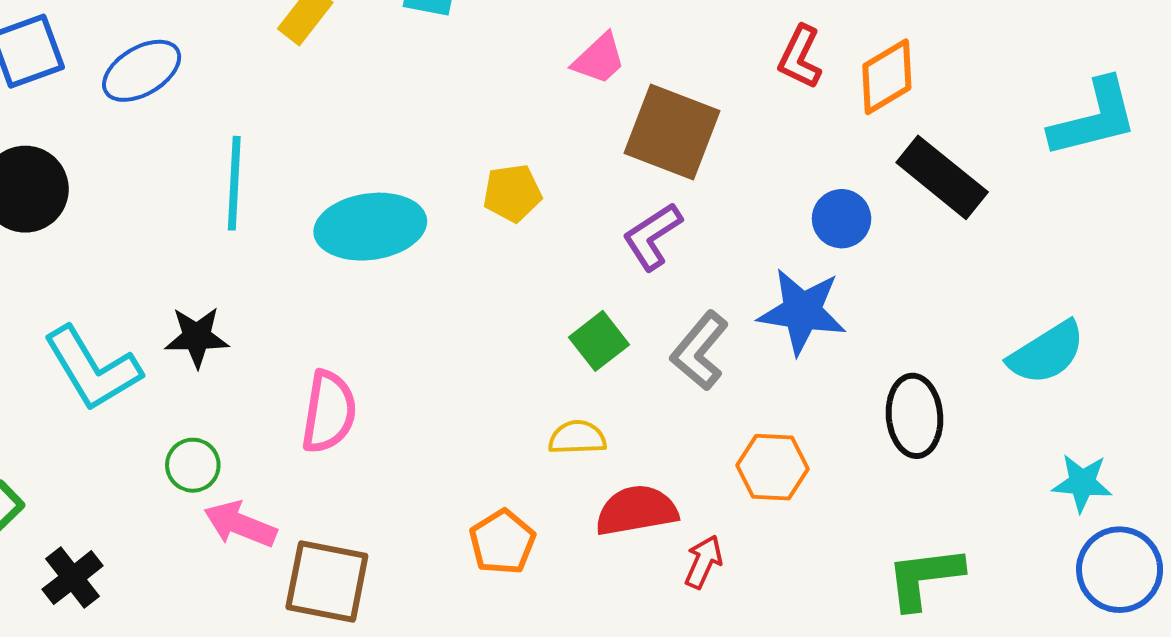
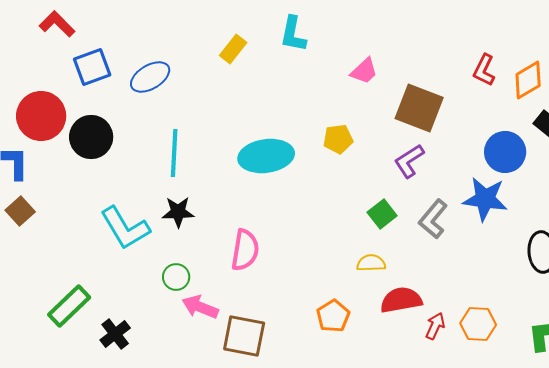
pink trapezoid: (599, 59) -> (364, 71), moved
cyan line: (234, 183) -> (174, 153), moved
blue circle: (842, 219) -> (505, 152), size x1.4
orange hexagon: (773, 467) -> (478, 324), moved

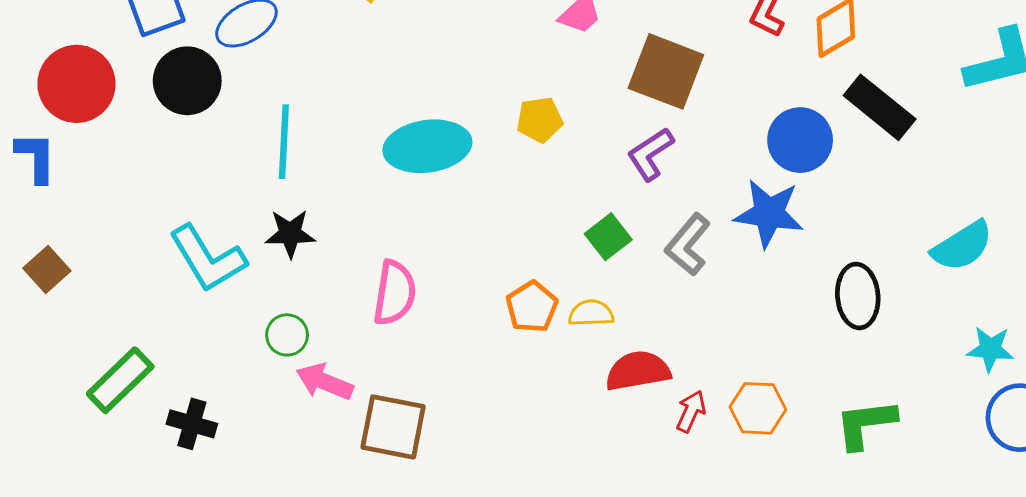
black circle: (91, 137) -> (187, 81), moved
brown square: (20, 211) -> (47, 269), moved
orange pentagon: (333, 316) -> (532, 307), moved
black cross: (115, 334) -> (192, 424), turned -36

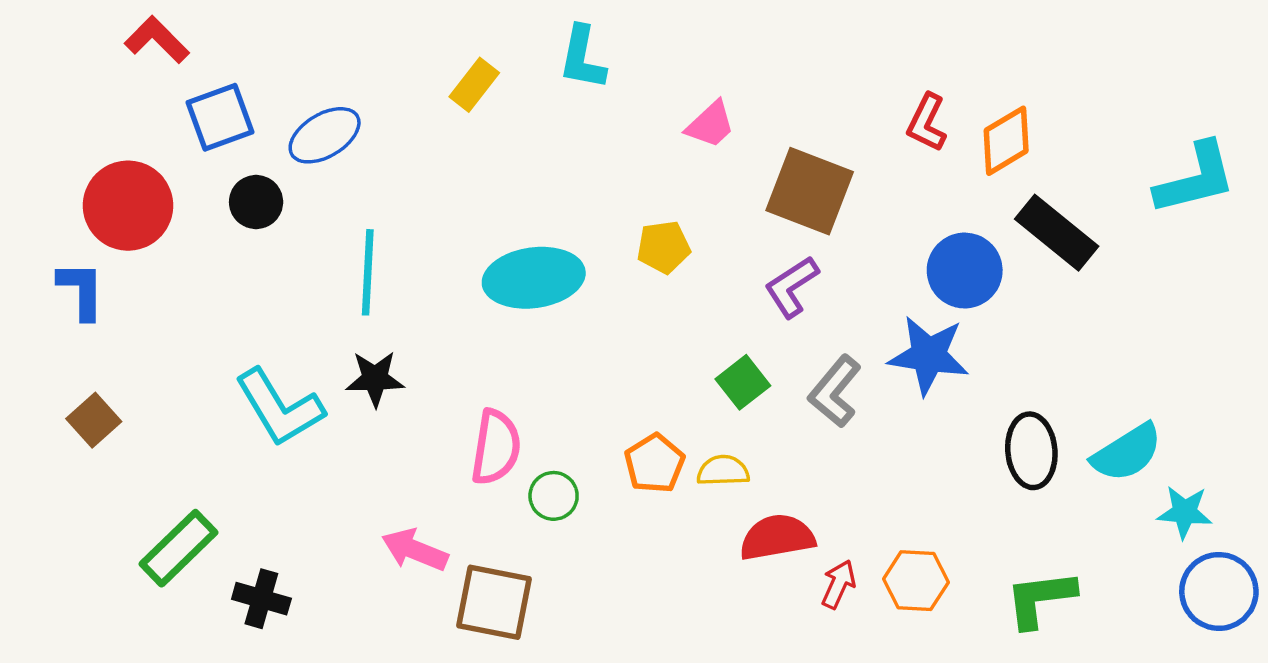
black circle: (187, 81) -> (256, 202), size x0.7
cyan semicircle: (962, 246) -> (1127, 453), moved
green circle: (287, 335) -> (554, 496), moved

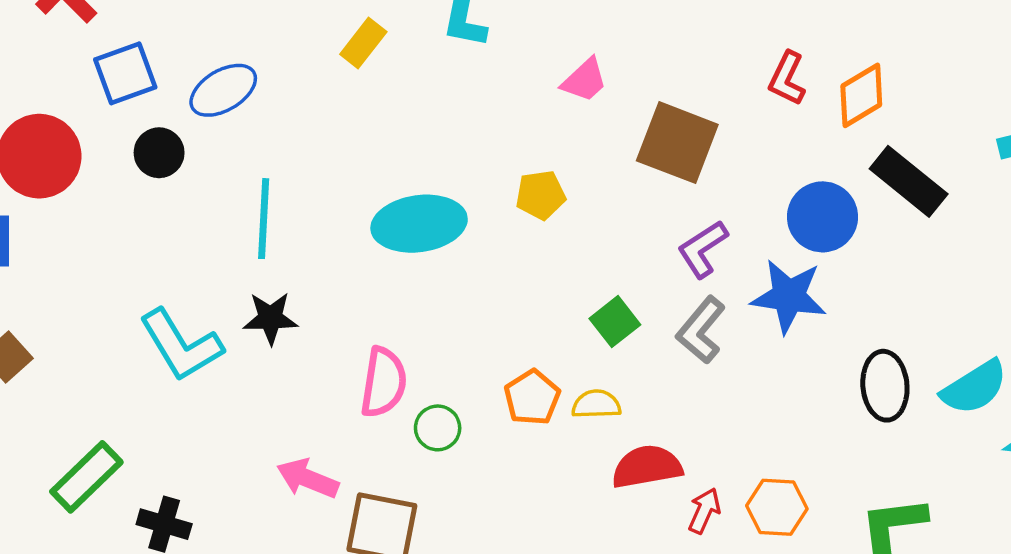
purple L-shape: (792, 287) -> (703, 249), moved

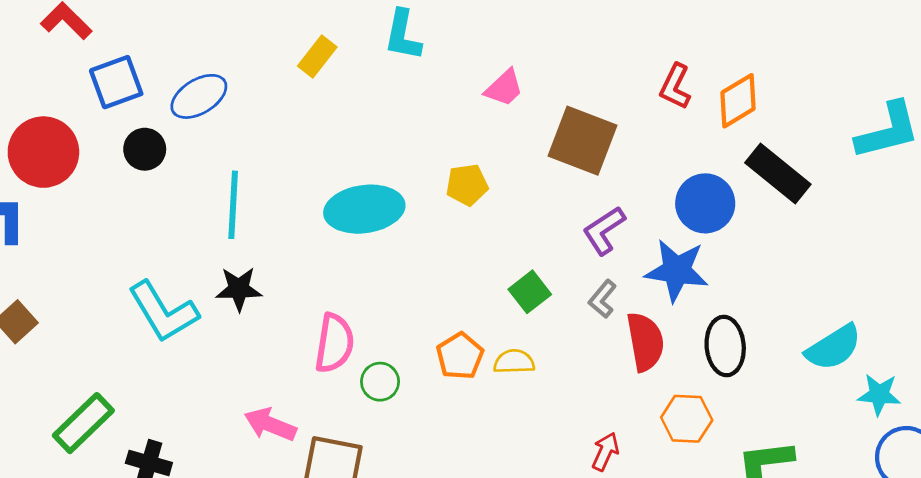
gray L-shape: (701, 330) -> (603, 299), size x0.7
black ellipse: (885, 386) -> (725, 346), moved
red semicircle: (647, 467) -> (645, 342), moved, turned 90
orange hexagon: (777, 507) -> (687, 419), moved

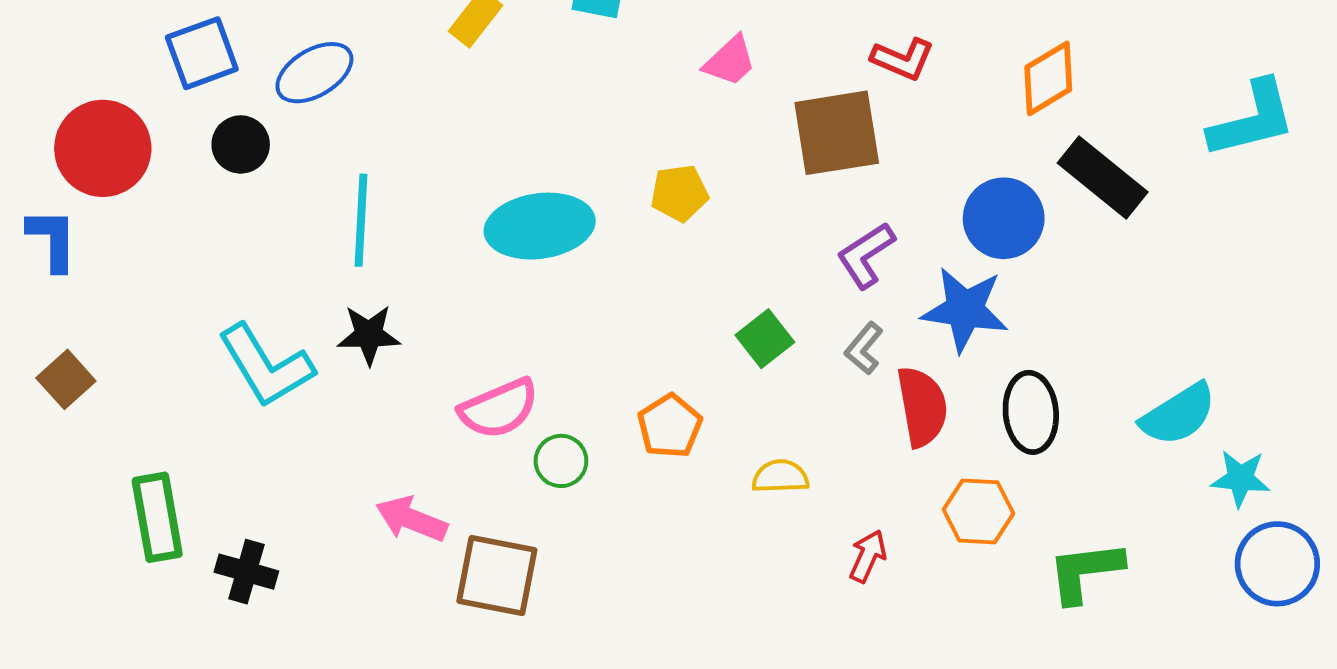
red L-shape: (675, 86) -> (903, 59), moved, turned -93
brown square: (583, 141) -> (837, 133), turned -30
pink semicircle: (334, 343) -> (499, 409), turned 58
yellow semicircle: (514, 362) -> (780, 476), moved
green rectangle: (83, 423) -> (157, 517), turned -56

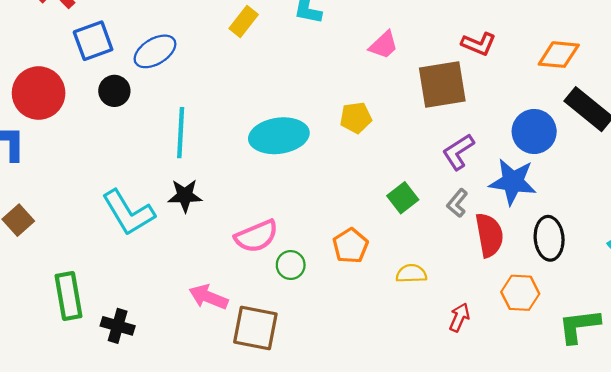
orange diamond: (1048, 78) -> (559, 55), turned 36

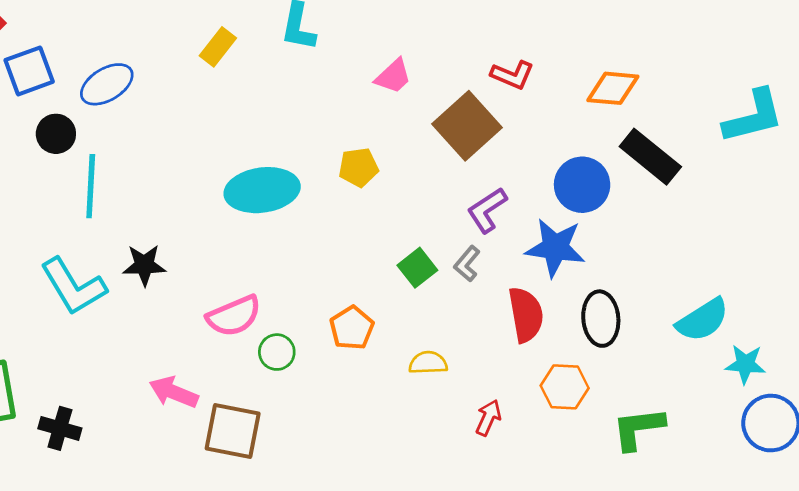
brown square: (442, 85) -> (467, 126), turned -33
cyan line: (181, 133) -> (91, 186), moved
gray L-shape: (457, 203) -> (467, 264), moved

